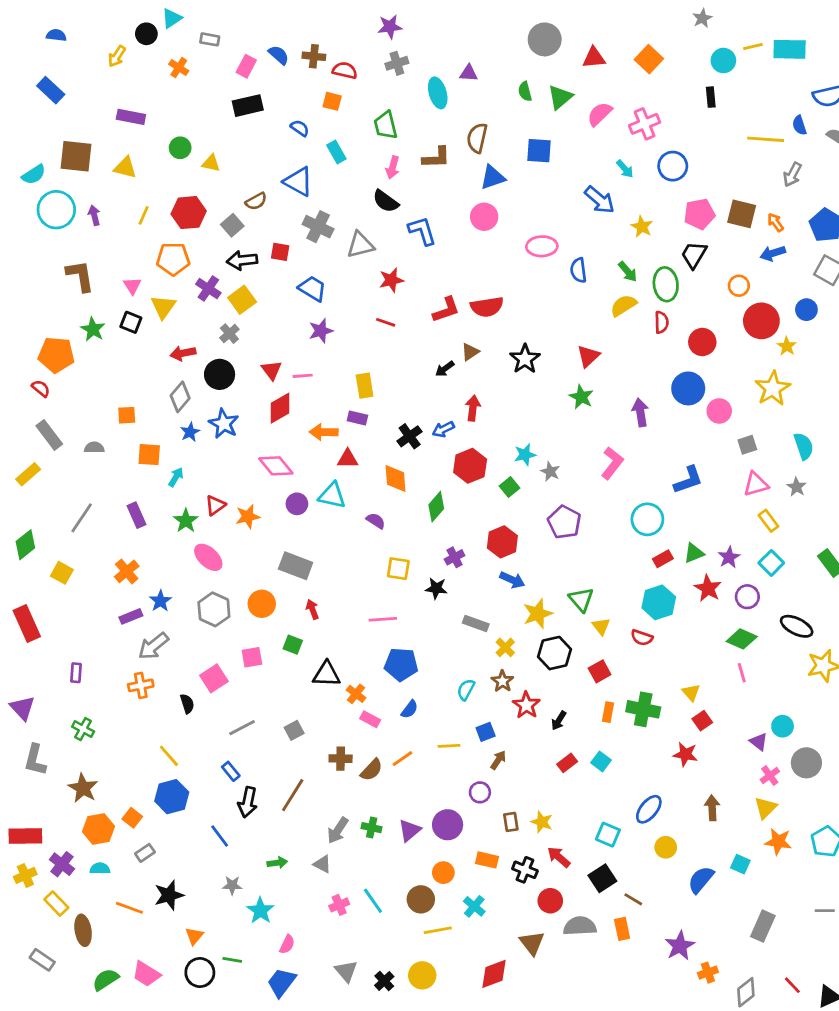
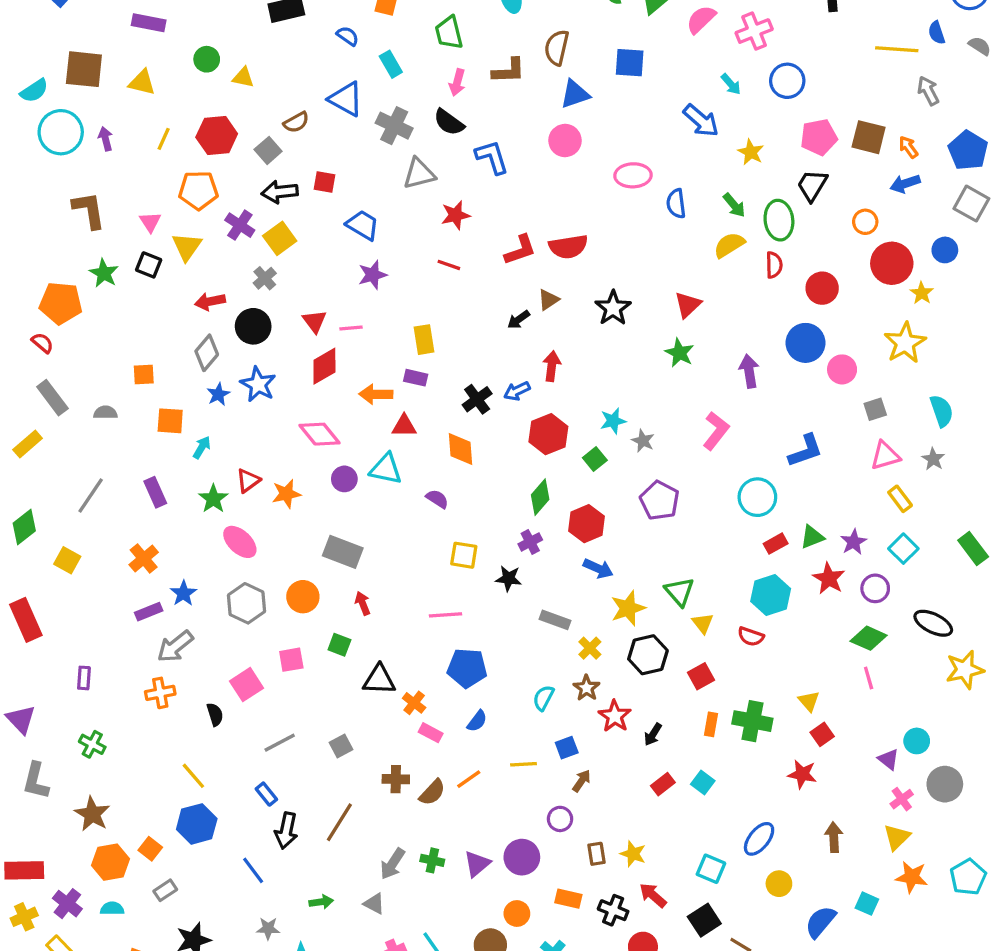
gray arrow: (792, 175) -> (928, 91), turned 125
gray cross: (318, 227) -> (394, 126), moved
green diamond: (436, 507) -> (540, 497), moved

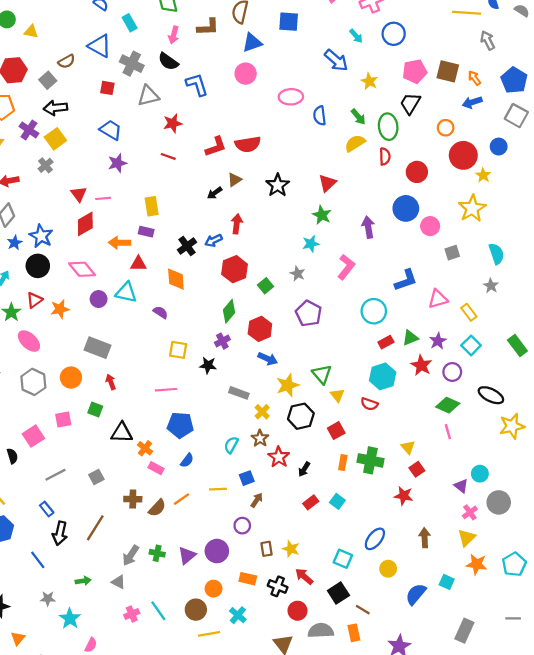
red square: (324, 182) -> (107, 88), moved
black circle: (253, 326) -> (38, 266), moved
cyan star: (613, 421) -> (311, 244), moved
pink triangle: (885, 456) -> (438, 299), moved

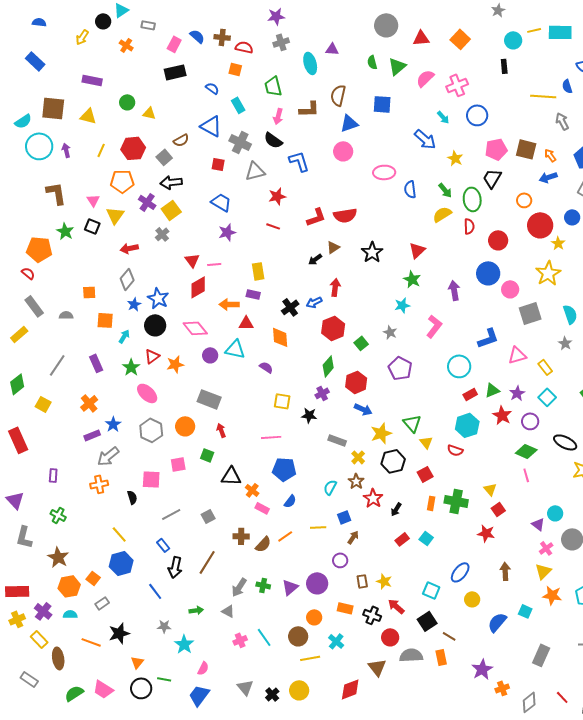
gray square: (452, 253) -> (530, 313), size x1.6
pink square: (33, 436) -> (151, 479), turned 36

